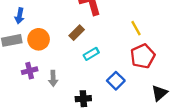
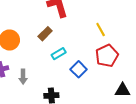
blue square: (116, 81) -> (79, 69), moved
black triangle: (159, 93) -> (123, 90), turned 42

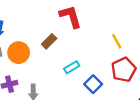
brown rectangle: (45, 34) -> (49, 41), moved

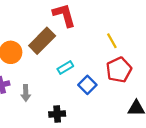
brown rectangle: (49, 41) -> (42, 41), size x1.6

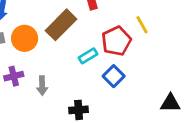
red pentagon: (119, 70) -> (116, 41), moved

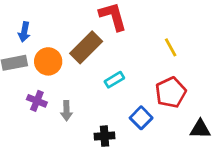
red pentagon: (116, 41) -> (171, 92), moved
purple cross: (14, 76) -> (37, 101), turned 36
blue square: (114, 76) -> (141, 118), moved

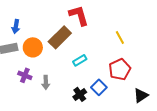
black triangle: (200, 129) -> (141, 95), turned -35
black cross: (104, 136) -> (80, 94), moved, turned -32

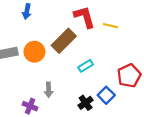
blue arrow: (16, 26) -> (27, 11), moved
yellow line: (120, 37) -> (111, 26), moved, turned -48
purple cross: (25, 75) -> (30, 106), moved

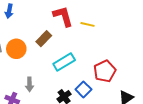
brown rectangle: (64, 41) -> (44, 39), size x0.7
cyan rectangle: (86, 66) -> (64, 62), size x1.5

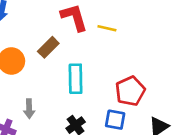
cyan rectangle: (64, 62) -> (76, 79), turned -60
blue square: (83, 89) -> (115, 120), moved, turned -35

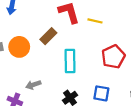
red pentagon: (130, 91) -> (113, 57), moved
gray arrow: (29, 109) -> (33, 85), turned 72

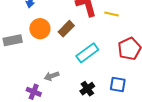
orange circle: (19, 47) -> (40, 29), moved
cyan rectangle: (70, 61) -> (87, 53), turned 55

